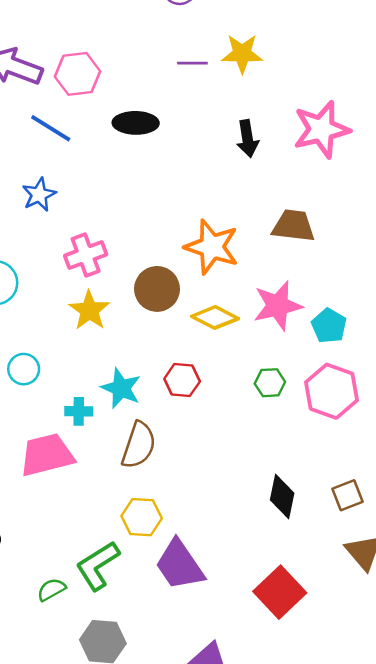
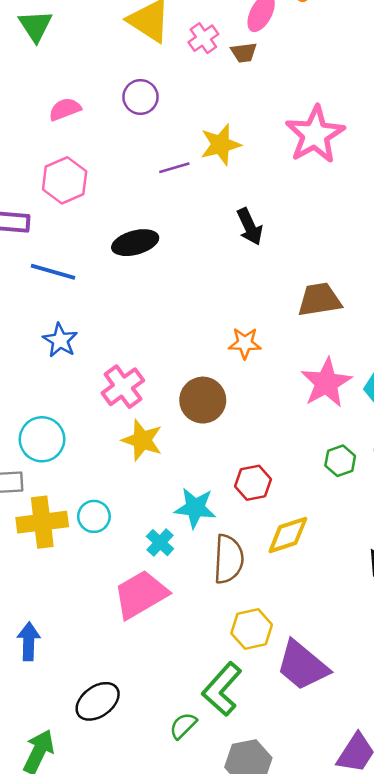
pink hexagon: (77, 74) -> (65, 180), moved
pink star: (321, 129) -> (315, 135), moved
orange star: (212, 247) -> (245, 343), size x0.6
yellow diamond: (215, 317) -> (288, 535), moved, turned -30
cyan cross: (79, 411) -> (160, 543), turned -32

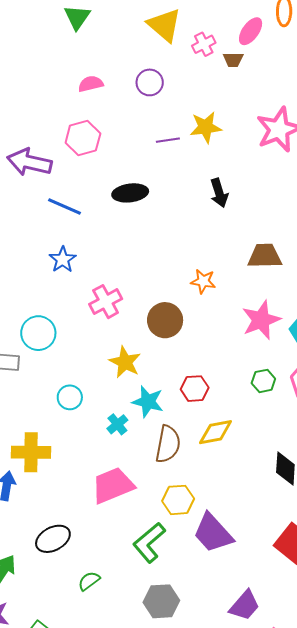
yellow star: (142, 440) -> (125, 362), moved
yellow cross: (42, 522) -> (31, 452), moved
pink trapezoid: (141, 594) -> (113, 485), moved
green semicircle: (183, 726) -> (89, 581), moved

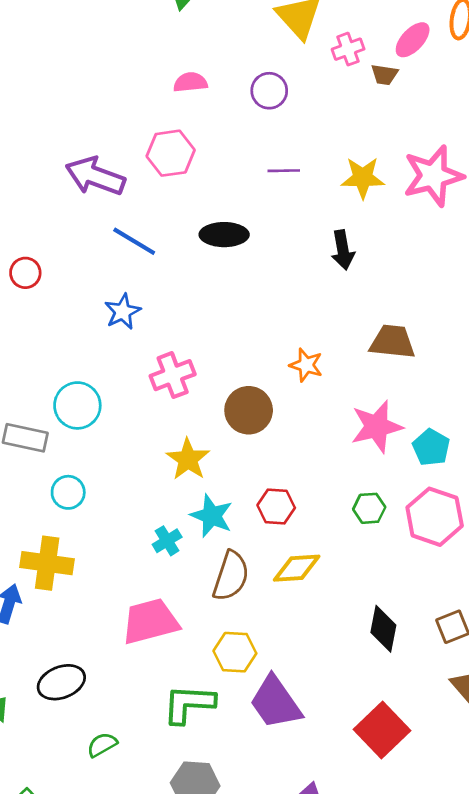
yellow star: (206, 127) -> (363, 178), moved
cyan circle: (70, 397) -> (68, 492), moved
green L-shape: (149, 543) -> (189, 704), turned 36

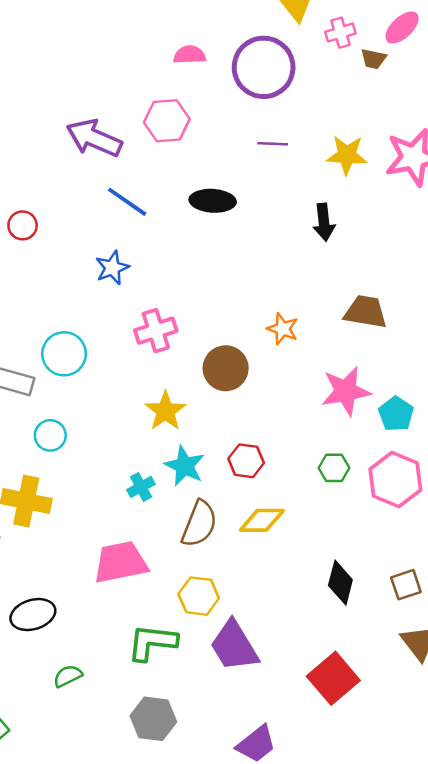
purple circle: (269, 91) -> (264, 67), size x1.8

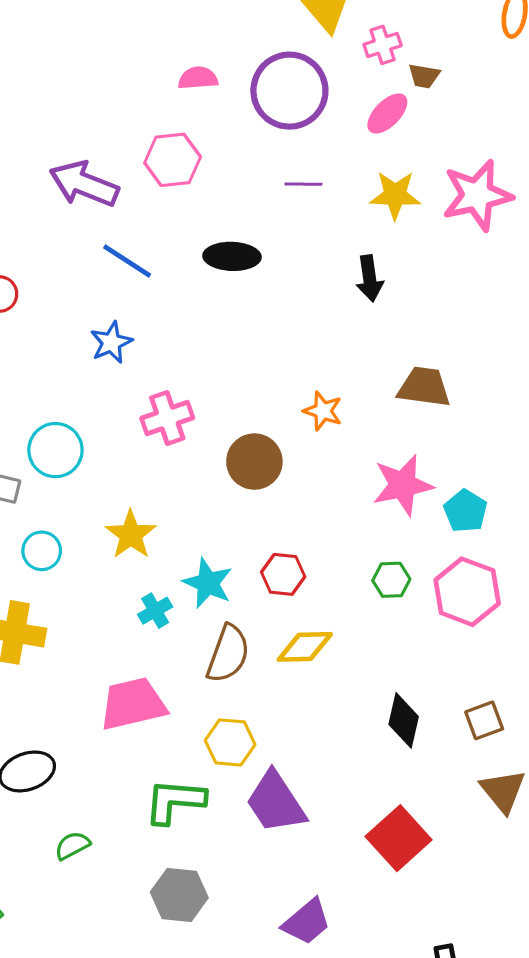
pink ellipse: (402, 28) -> (387, 113), moved
yellow star: (165, 411) -> (131, 535), moved

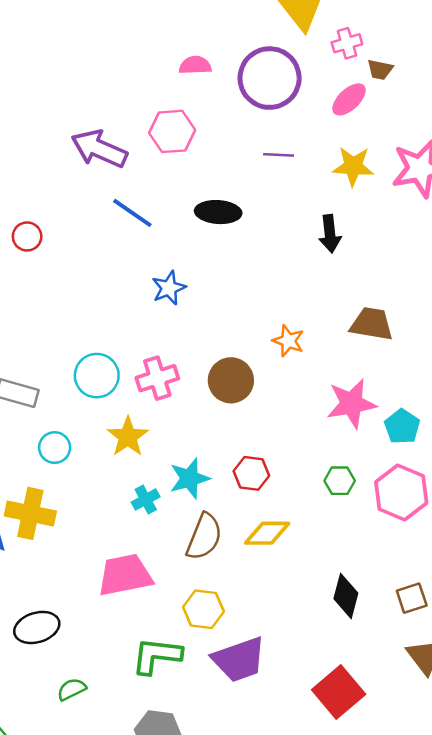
blue star: (111, 342) -> (169, 288), moved
pink cross: (167, 418) -> (157, 378), moved
cyan circle: (55, 450) -> (97, 376), moved
cyan star: (208, 583) -> (189, 478), turned 30
purple trapezoid: (276, 802) -> (239, 659), turned -78

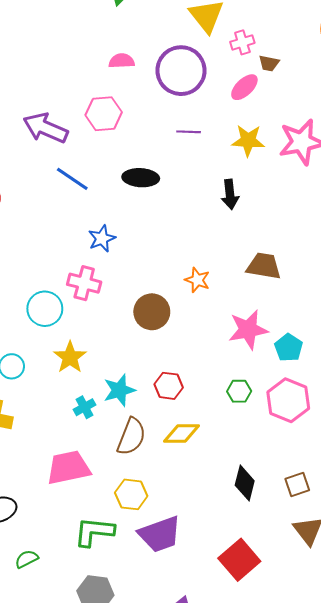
pink cross: (157, 378) -> (84, 283), moved, turned 32

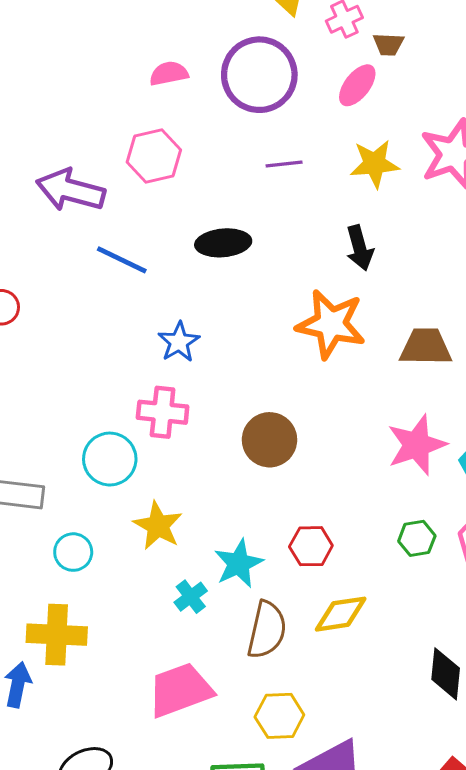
orange star: (197, 280) -> (331, 324), moved, size x1.8

